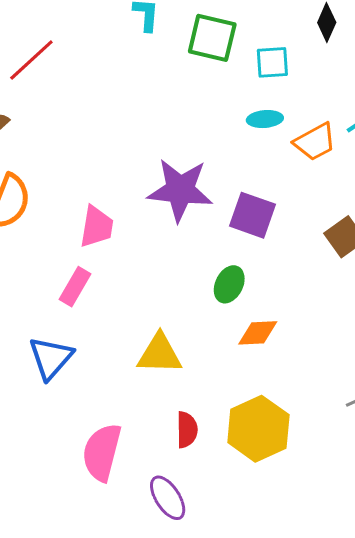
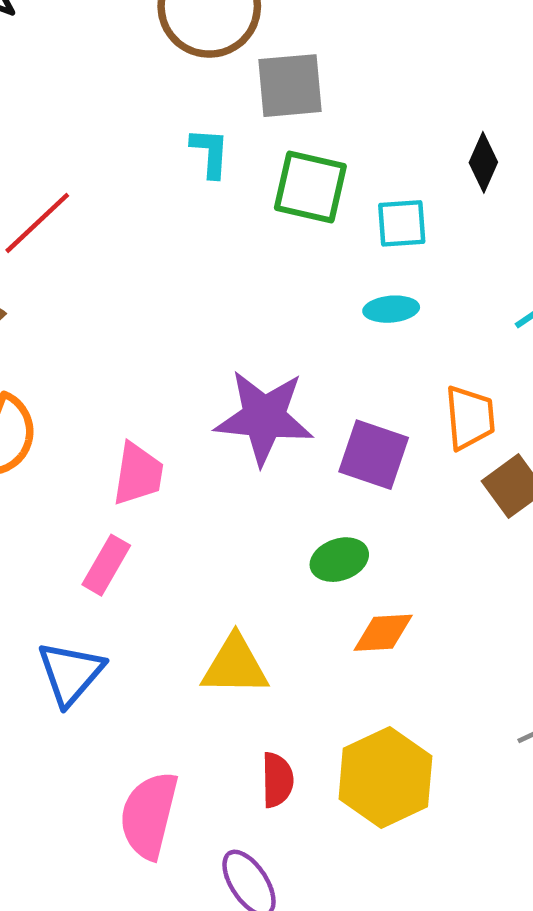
orange trapezoid: (315, 142) -> (470, 418), moved, turned -66
green ellipse: (229, 284) -> (339, 560), turned 45

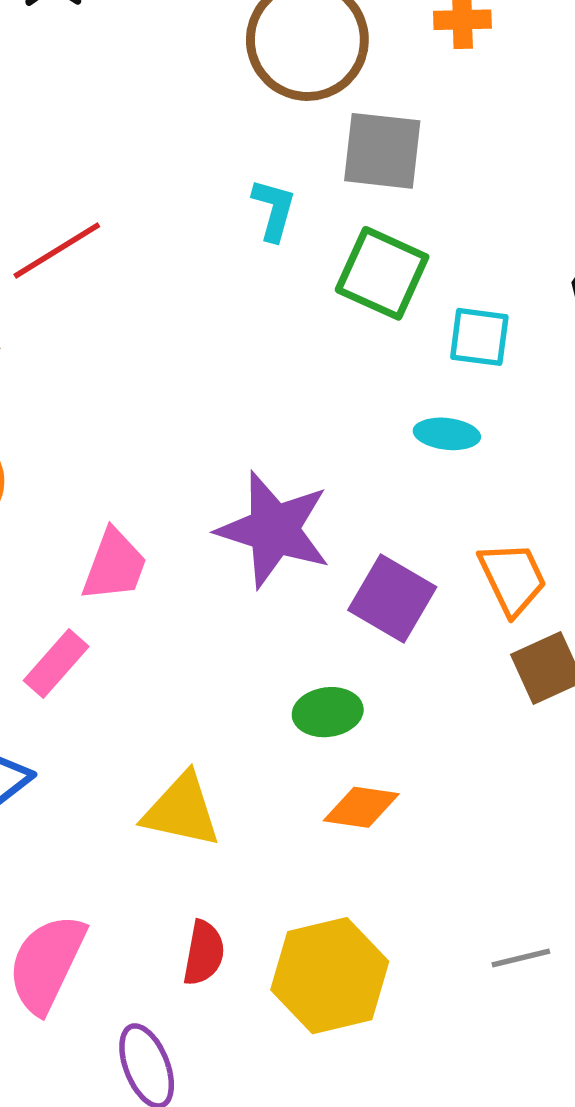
orange trapezoid: (470, 418) -> (513, 578), turned -32

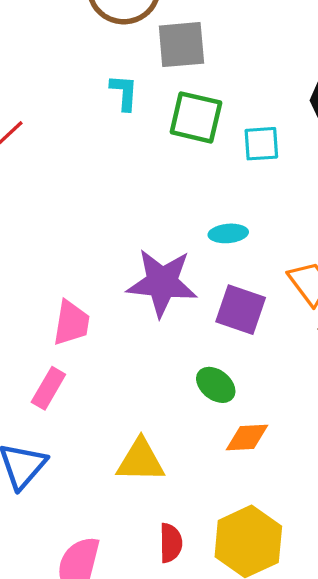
cyan ellipse: (447, 434) -> (228, 233), moved
green ellipse: (328, 712) -> (216, 385), turned 57

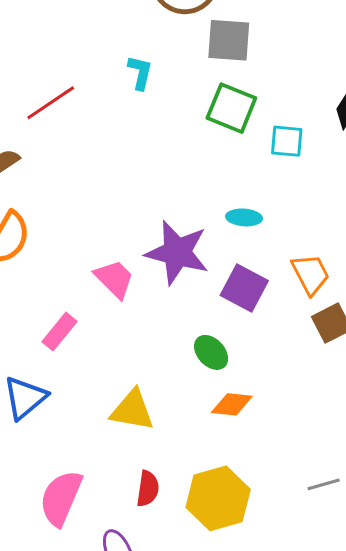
cyan L-shape: (124, 92) -> (140, 72), moved
pink trapezoid: (71, 323) -> (114, 279), moved, turned -63

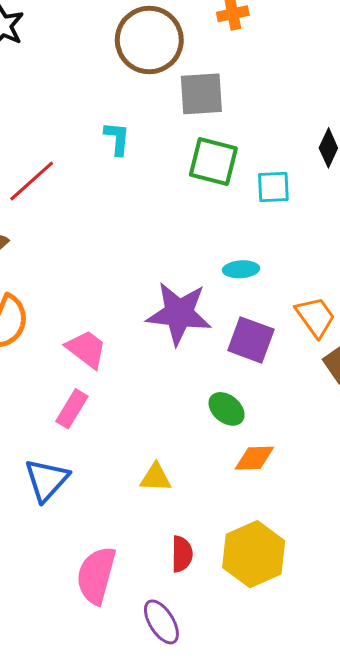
pink trapezoid: (114, 279) -> (86, 349), moved
yellow triangle: (132, 410) -> (156, 478), size x0.7

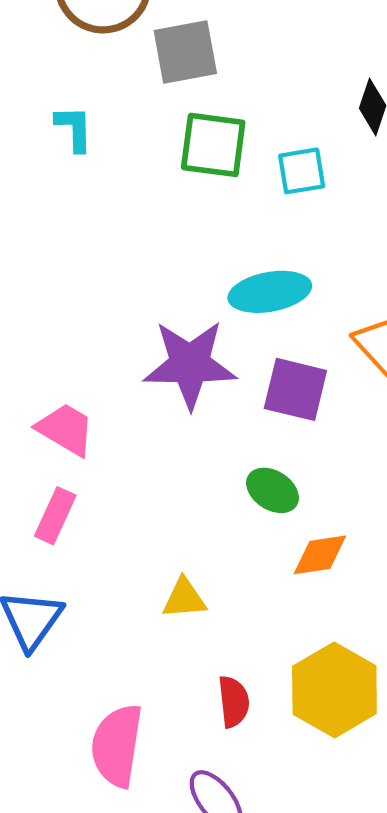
cyan ellipse: (241, 269) -> (270, 292), size x1.6

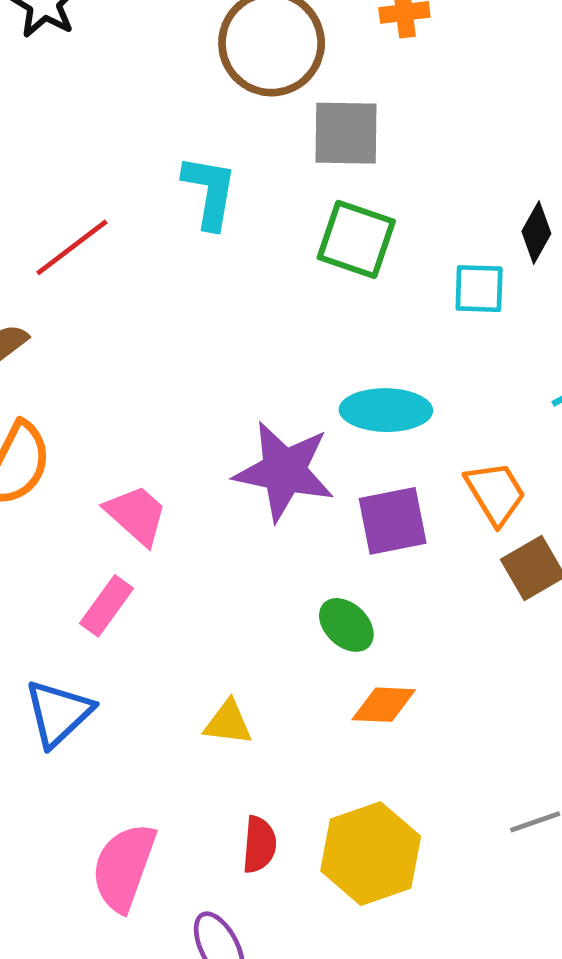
cyan L-shape: (74, 128) -> (210, 192), size x1.4
cyan square: (302, 171) -> (479, 289), moved
purple square: (295, 389) -> (393, 521), turned -36

